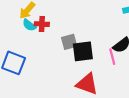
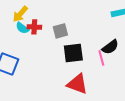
gray square: (69, 42) -> (60, 31), moved

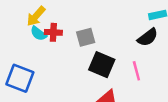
black semicircle: (110, 47) -> (148, 37), moved
black square: (73, 53) -> (102, 65), turned 30

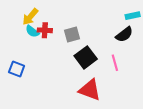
black square: (102, 65) -> (86, 57), turned 30
blue square: (20, 78) -> (17, 69), size x0.7

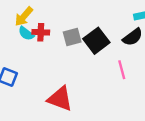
black square: (86, 57) -> (96, 41), moved
red triangle: (90, 90) -> (60, 99), moved

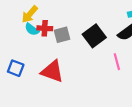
gray square: (72, 37) -> (62, 35), moved
red triangle: (60, 99) -> (52, 71), moved

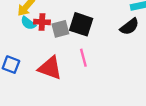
black square: (94, 36) -> (81, 24), moved, turned -35
pink line: (117, 62) -> (83, 58), moved

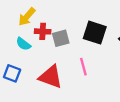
cyan semicircle: (28, 23) -> (23, 44), moved
black square: (81, 24) -> (95, 33), moved

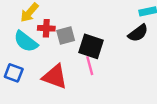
black square: (95, 33) -> (91, 46), moved
cyan semicircle: (23, 44) -> (26, 42), size x1.5

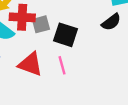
red cross: (46, 28) -> (22, 17), size x1.5
pink line: (90, 66) -> (62, 65), moved

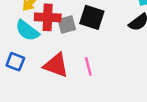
black square: (65, 35) -> (92, 17), moved

